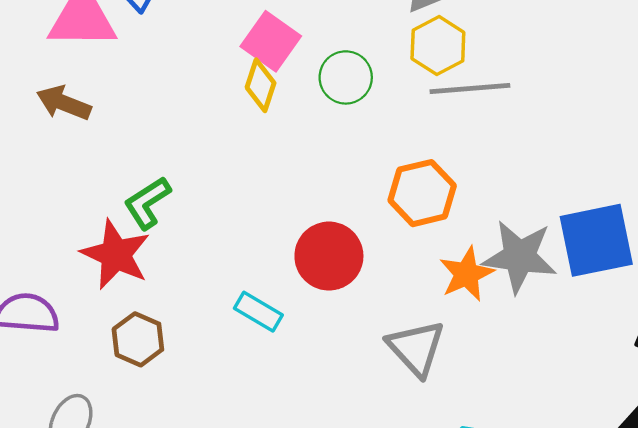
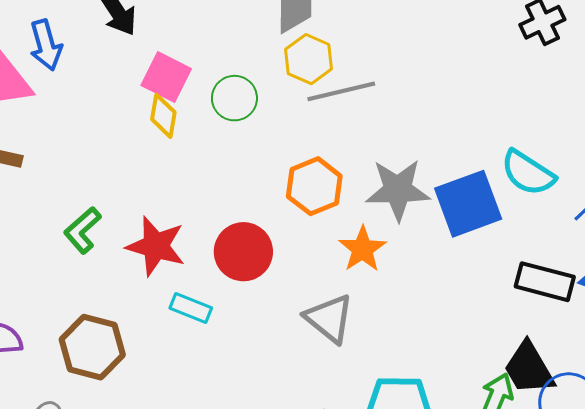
red star: (116, 255) -> (156, 246), moved
gray star: (520, 257) -> (398, 190), moved
brown hexagon: (138, 339) -> (92, 347), size x1.4

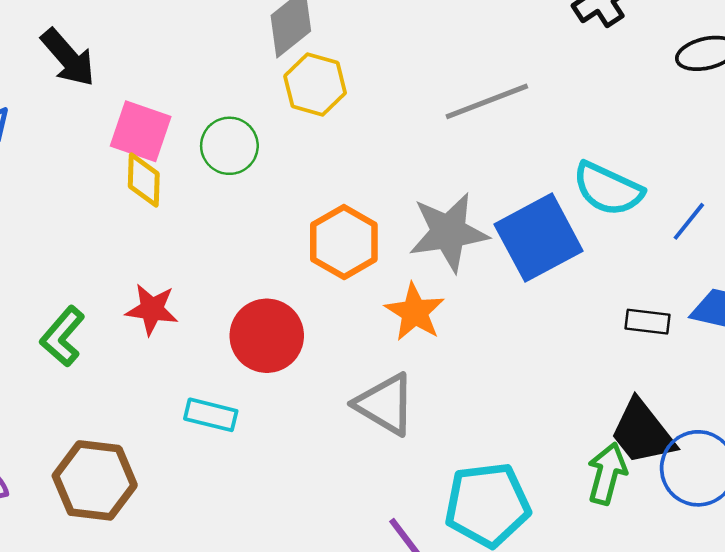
gray line: (341, 91) -> (487, 101), moved
red star: (156, 246) -> (152, 309), moved, size x0.7
black rectangle: (545, 282) -> (648, 322), size x0.6

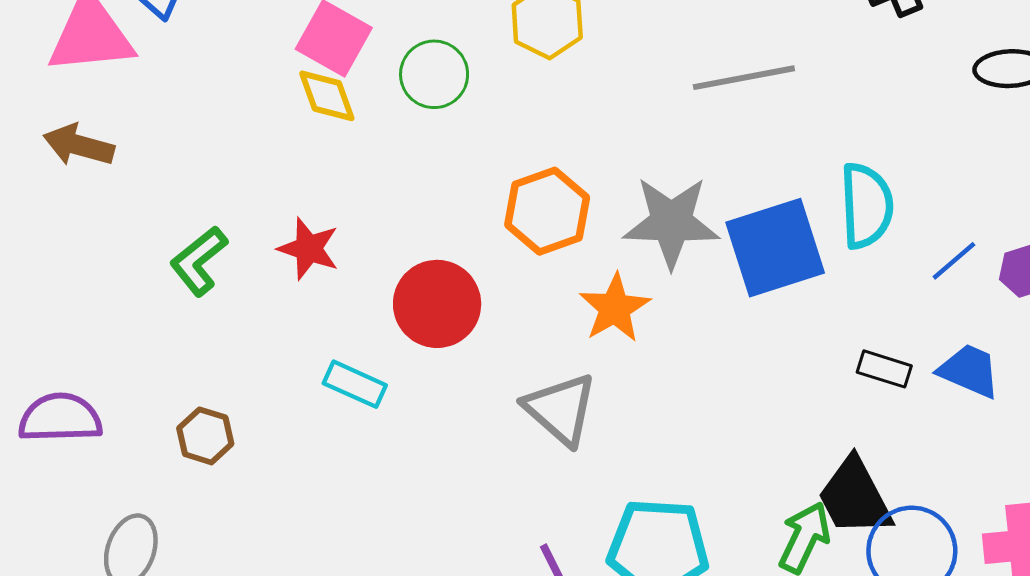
yellow diamond: (144, 180) -> (327, 96), turned -32
cyan semicircle: (608, 189) -> (866, 206), turned -128
brown hexagon: (95, 480) -> (205, 436), size x0.6

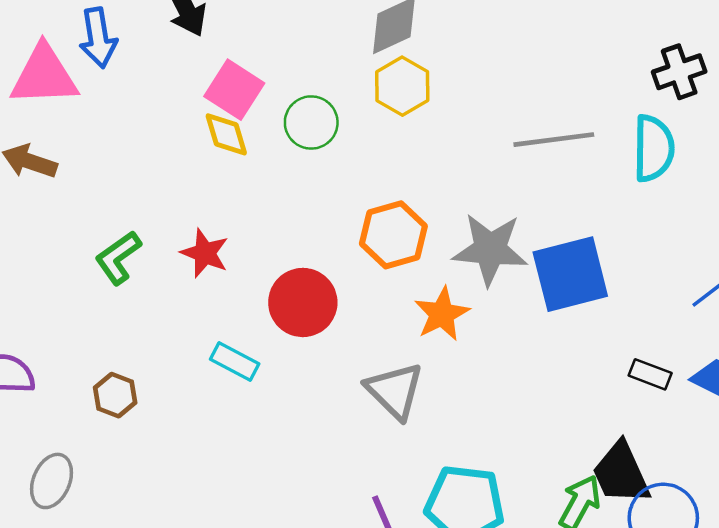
cyan semicircle: (866, 206) -> (654, 148), moved

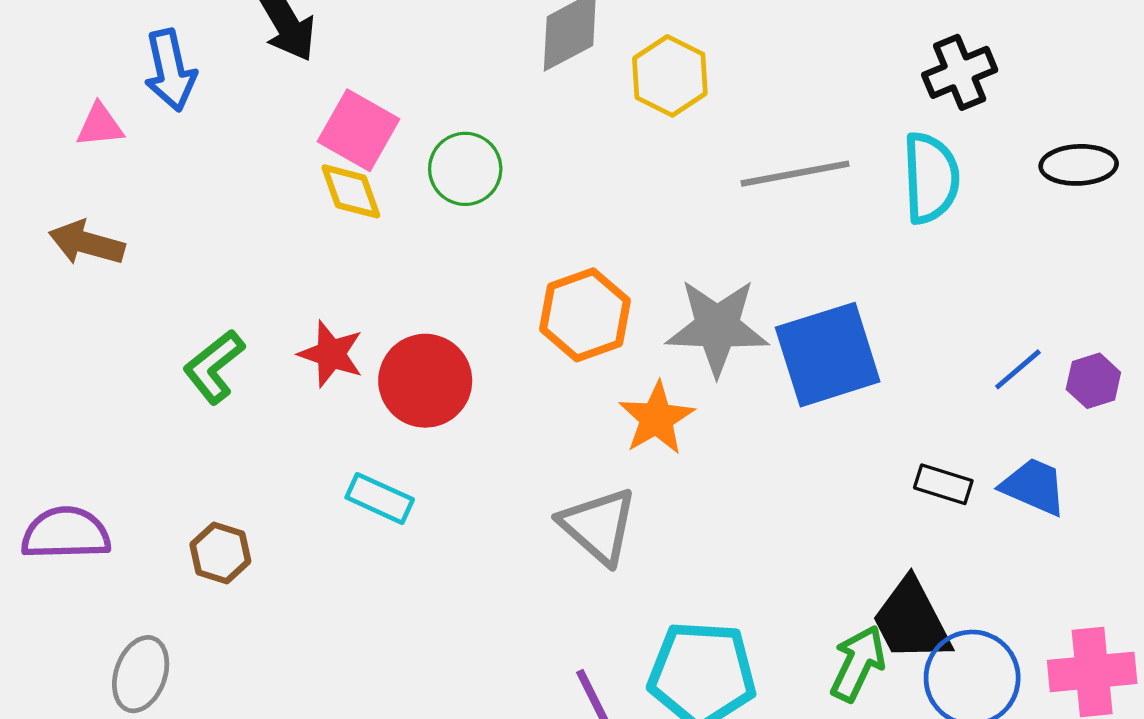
pink triangle: (44, 75) -> (100, 125), size x0.5
yellow hexagon: (402, 86) -> (670, 76), moved
red circle: (303, 302) -> (425, 381), moved

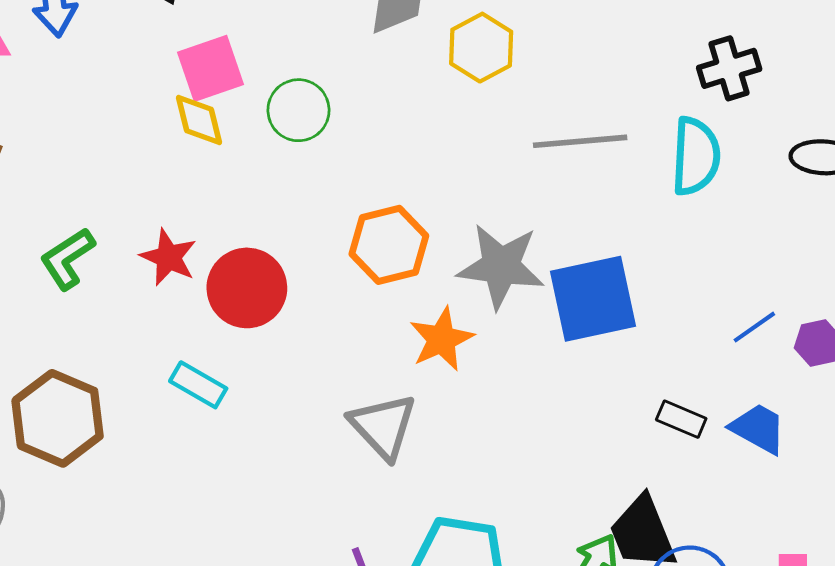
pink square: (358, 130) -> (210, 68), turned 36
brown hexagon: (220, 553) -> (58, 418), size x1.8

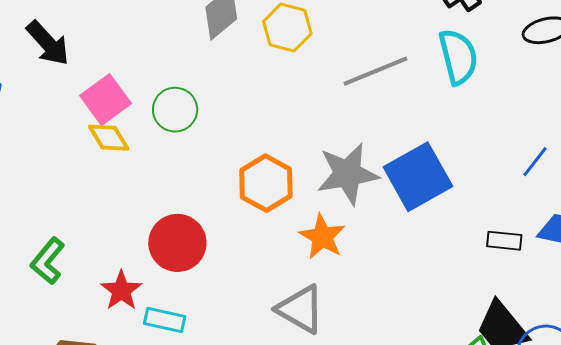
red star: (168, 257) -> (121, 291), moved, turned 30

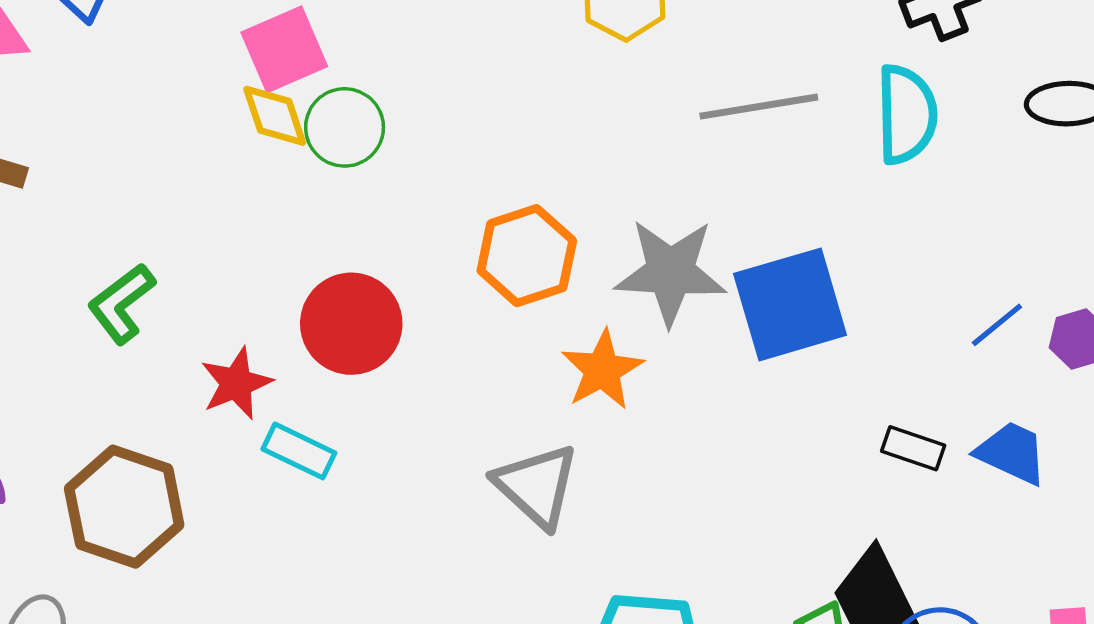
green circle: (175, 110) -> (345, 127), moved

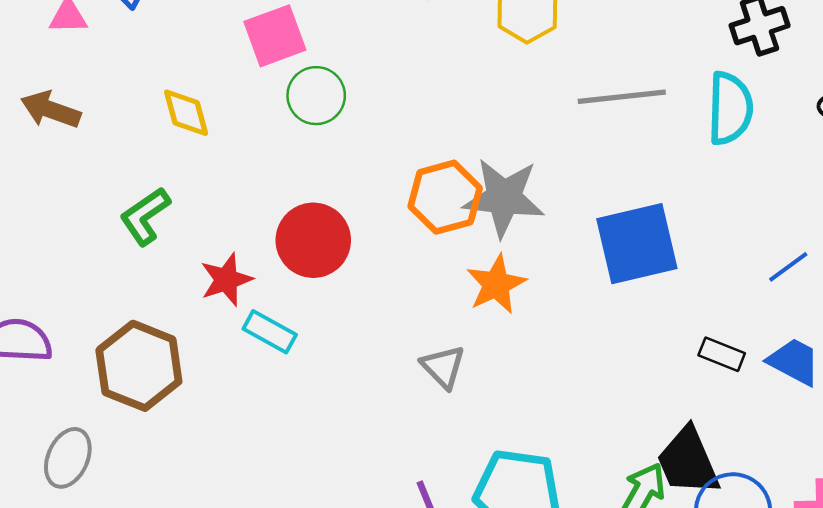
yellow diamond: (275, 116) -> (186, 113), moved
gray star: (670, 272) -> (504, 198), moved
gray triangle: (537, 486) -> (443, 367), size x0.7

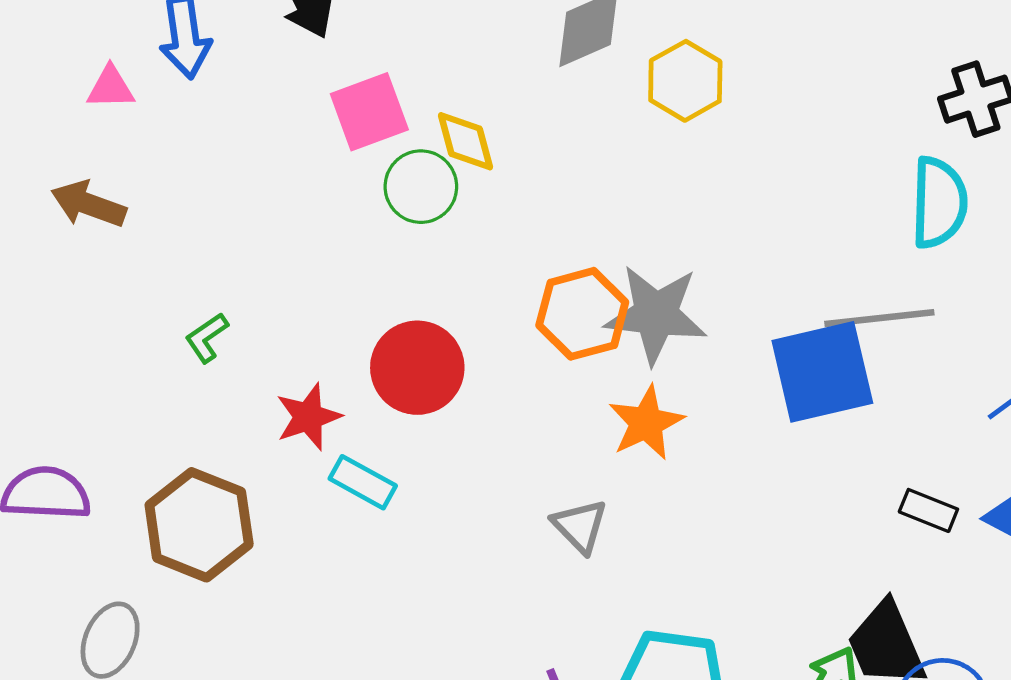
gray line: (622, 97) -> (879, 318), moved
yellow diamond: (186, 113) -> (466, 141), moved
green L-shape: (145, 216) -> (207, 338), size x0.7

